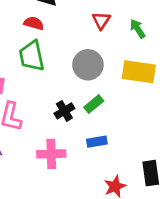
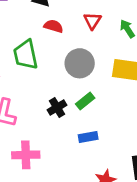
red semicircle: (34, 23) -> (53, 26), moved
pink cross: (51, 154) -> (26, 155), moved

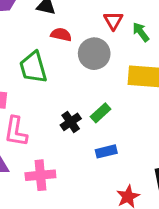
red triangle: (92, 21) -> (113, 21), moved
gray circle: (80, 63) -> (94, 54), moved

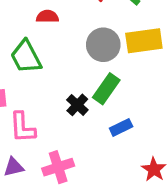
gray circle: (94, 54) -> (103, 45), moved
green rectangle: (101, 113) -> (106, 89), size x1.4

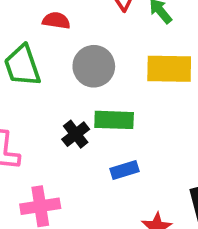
gray circle: (103, 45) -> (94, 66), moved
green rectangle: (106, 89) -> (114, 120), turned 48

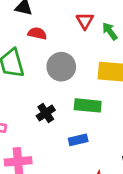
green rectangle: (114, 120) -> (88, 105), moved

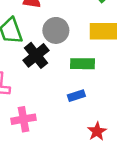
black cross: (46, 113) -> (36, 55), moved, size x1.5

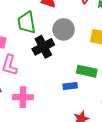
green rectangle: (83, 64) -> (87, 71), moved

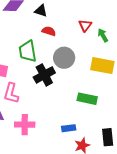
blue rectangle: (70, 86) -> (69, 128), moved

